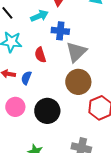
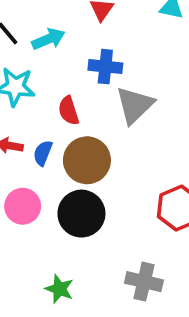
cyan arrow: (39, 16) -> (48, 39), moved
brown circle: (78, 82) -> (87, 160), moved

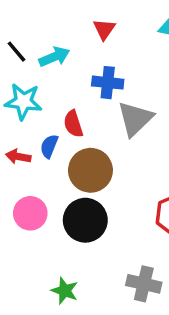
blue semicircle: (43, 153) -> (49, 146), moved

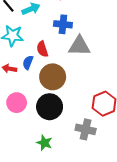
gray triangle: (135, 119) -> (79, 46), turned 45
gray cross: (144, 284) -> (86, 129), moved
green star: (65, 291) -> (44, 143), moved

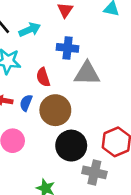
blue semicircle: (28, 62) -> (26, 103), moved
black circle: (50, 107) -> (71, 146), moved

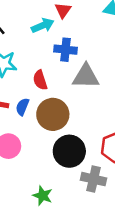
cyan arrow: (30, 30) -> (43, 26), moved

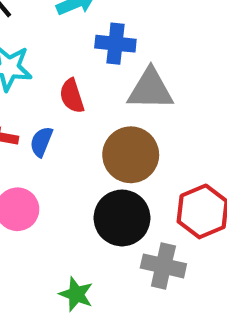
brown circle: (53, 114) -> (131, 155), moved

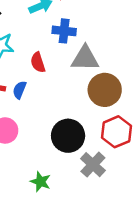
brown circle: (131, 155) -> (105, 90), moved
gray cross: (163, 266) -> (93, 165), turned 30

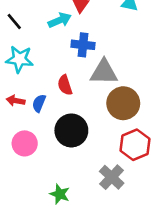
red semicircle: (38, 62) -> (65, 85), moved
black circle: (68, 136) -> (71, 130), moved

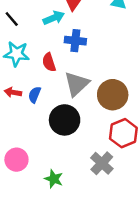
gray triangle: (104, 72) -> (77, 84), moved, turned -44
red semicircle: (65, 85) -> (49, 62), moved
pink circle: (25, 143) -> (16, 160), moved

